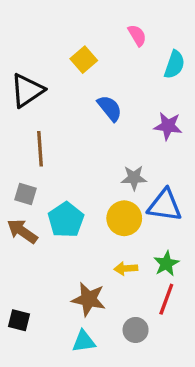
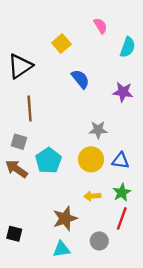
blue triangle: (165, 205) -> (121, 161), moved, size x0.7
brown star: (89, 299) -> (65, 218), turned -30

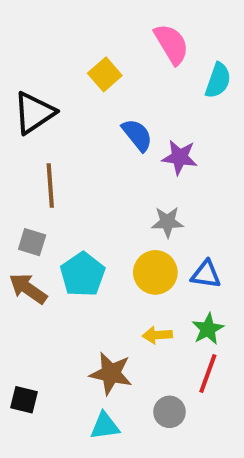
pink semicircle: (100, 26) -> (172, 44), size x1.5
purple star: (123, 92) -> (180, 157), moved
brown star: (65, 218) -> (111, 373), turned 30

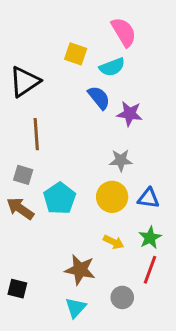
yellow square: (105, 74) -> (76, 54), turned -30
cyan semicircle: (218, 80) -> (112, 67), moved, turned 50
yellow arrow: (157, 335) -> (114, 242), turned -150
cyan triangle: (105, 426) -> (76, 308), turned -40

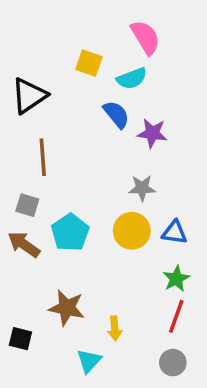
yellow arrow: (114, 242) -> (115, 328), moved, turned 60
brown star: (80, 270) -> (67, 308), moved
gray circle: (122, 297) -> (173, 363), moved

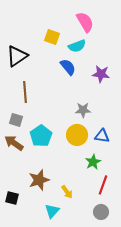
purple star: (152, 133) -> (101, 74), moved
green star: (176, 279) -> (93, 162), moved
brown star: (67, 308) -> (39, 180), turned -30
yellow arrow: (115, 328) -> (67, 192), turned -32

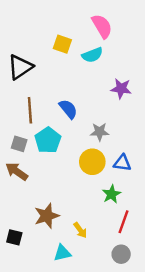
blue semicircle: (68, 67) -> (68, 109), moved
cyan pentagon: (41, 136) -> (48, 140), moved
cyan triangle: (52, 211) -> (62, 253), turned 35

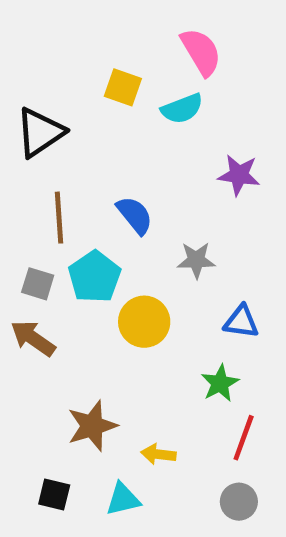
yellow circle: (92, 162) -> (144, 322), moved
yellow arrow: (80, 230) -> (158, 454), turned 133
black square: (14, 237) -> (54, 495), moved

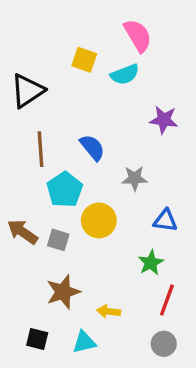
gray square: (38, 284) -> (58, 240), moved

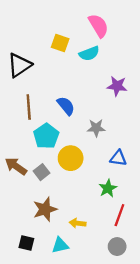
gray square: (58, 240) -> (42, 172), turned 35

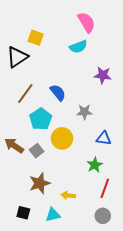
yellow square: (60, 43) -> (36, 38), moved
brown line: (29, 107) -> (25, 94), turned 40

